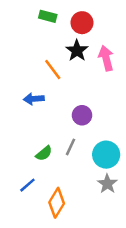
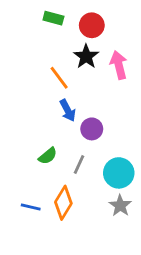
blue arrow: (34, 99) -> (68, 110), moved, turned -114
green semicircle: (44, 153) -> (48, 156), moved
blue line: (27, 185) -> (31, 207), turned 54
orange diamond: (57, 203) -> (63, 203), moved

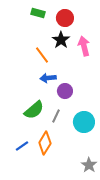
blue arrow: (68, 110) -> (48, 78), turned 112
green semicircle: (48, 156) -> (34, 110), size x1.5
gray star: (120, 206) -> (89, 165), moved
blue line: (31, 207) -> (22, 146), turned -48

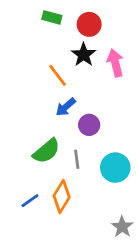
blue arrow: (48, 78) -> (66, 107), turned -35
gray line: (56, 116) -> (77, 159), turned -32

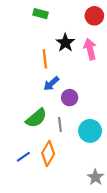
red circle: (89, 24) -> (94, 16), moved
orange line: (57, 75) -> (45, 59), turned 30

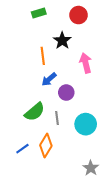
green rectangle: (41, 14) -> (39, 13), turned -32
red circle: (94, 16) -> (79, 15), moved
pink arrow: (90, 49) -> (86, 63), moved

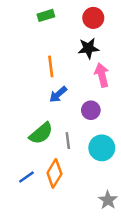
black star: (62, 41) -> (88, 48), moved, turned 30
purple circle: (66, 93) -> (91, 110), moved

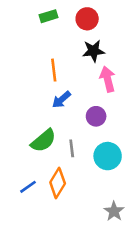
red circle: (93, 18) -> (87, 19), moved

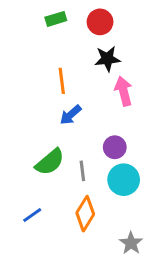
purple circle: (96, 116) -> (115, 147), moved
orange diamond: (58, 183) -> (85, 214), moved

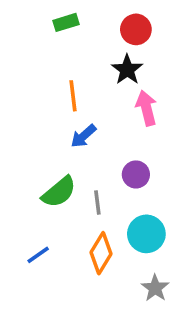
red circle: (100, 22) -> (136, 29), moved
black star: (107, 59) -> (127, 70), turned -30
cyan circle: (124, 180) -> (146, 234), moved

